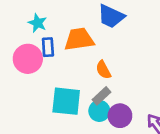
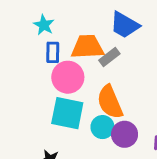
pink circle: (28, 59) -> (68, 77), moved
orange semicircle: (103, 70) -> (110, 102), moved, size x1.6
gray rectangle: (102, 96) -> (109, 57), moved

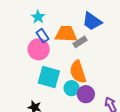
blue rectangle: (53, 52) -> (42, 36), turned -40
pink circle: (68, 77) -> (39, 49), moved

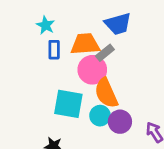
blue trapezoid: (92, 21) -> (118, 24), turned -45
blue rectangle: (42, 36) -> (54, 50), turned 40
pink circle: (39, 49) -> (92, 70), moved

